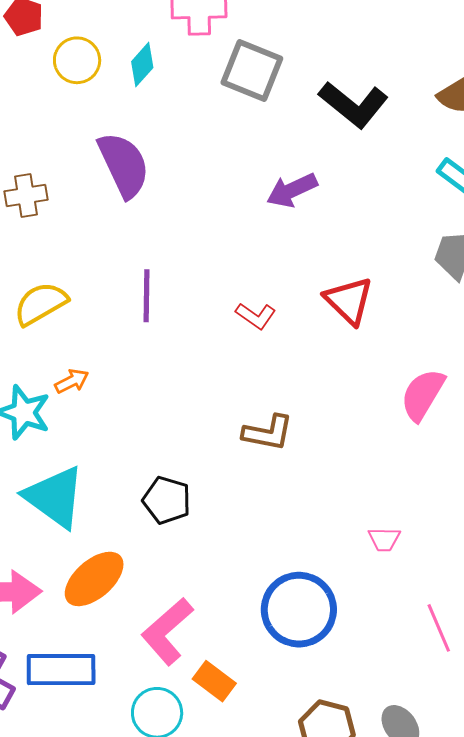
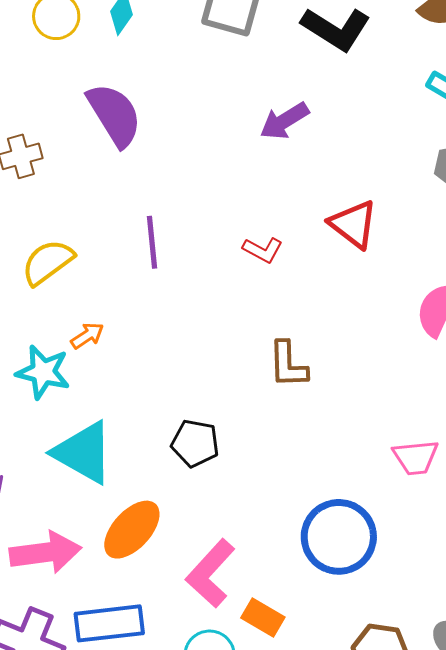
brown L-shape: (268, 433) -> (288, 365), turned 84
pink trapezoid: (384, 539) -> (416, 457), size x1.4

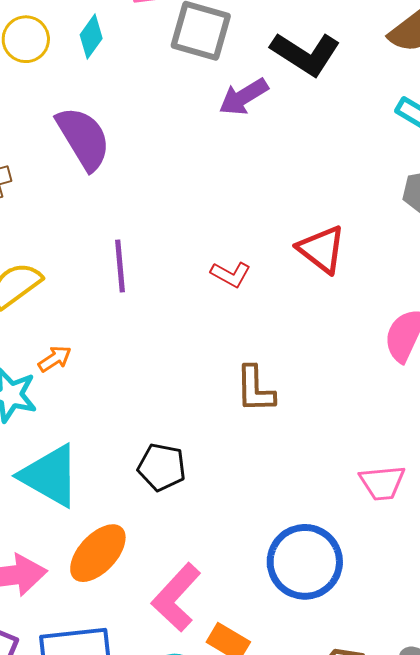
purple arrow: (284, 121) -> (243, 97), moved

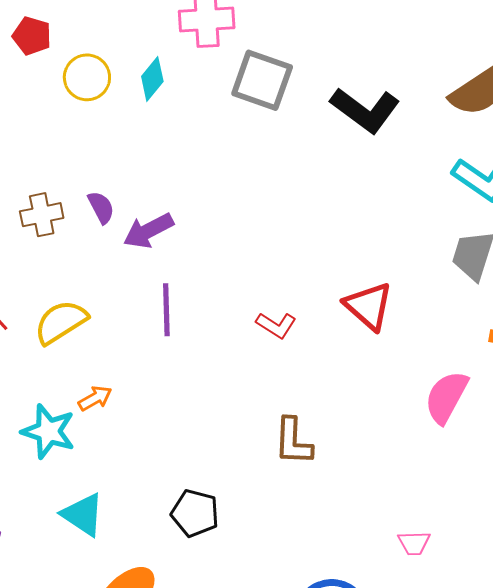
purple arrow: (243, 97) -> (148, 231), moved
purple semicircle: (83, 138) -> (101, 207), moved, size x0.5
cyan triangle: (50, 476) -> (83, 515), size x0.7
pink trapezoid: (382, 483) -> (414, 543), size x0.7

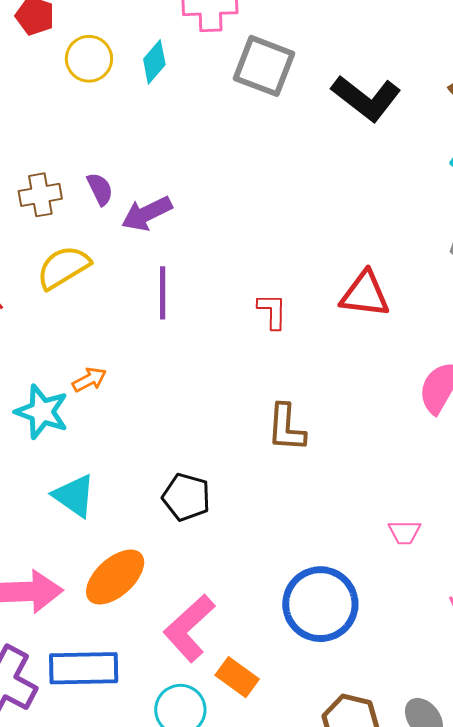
red triangle: (369, 306) -> (365, 294), turned -36
yellow semicircle: (61, 322) -> (63, 267), moved
red L-shape: (276, 325) -> (272, 311), turned -123

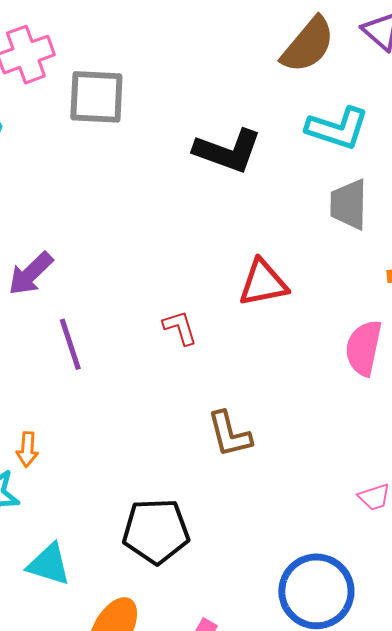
black L-shape: (366, 98) -> (228, 151), moved
orange arrow: (89, 380) -> (27, 449), turned 140
black pentagon: (186, 497) -> (156, 531), size x1.4

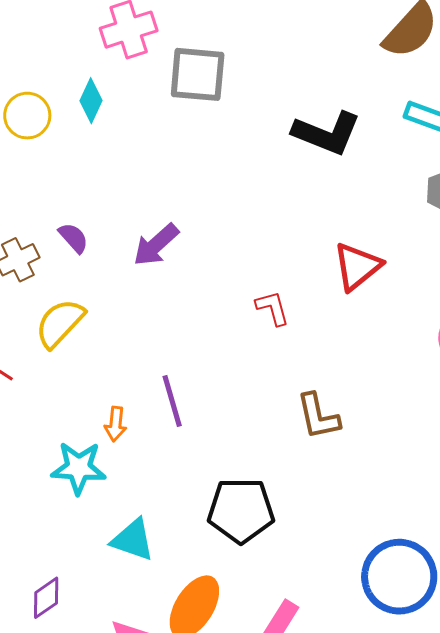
purple arrow: (31, 274) -> (156, 245), moved
red triangle: (263, 283) -> (357, 266), turned -30
purple line: (70, 344) -> (172, 401), moved

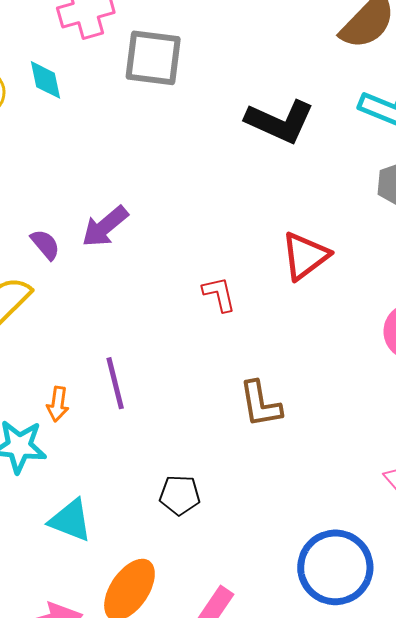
cyan diamond: (91, 101) -> (46, 80), turned -39
purple semicircle: (74, 238) -> (45, 245), moved
black pentagon: (241, 510) -> (180, 495), size x0.6

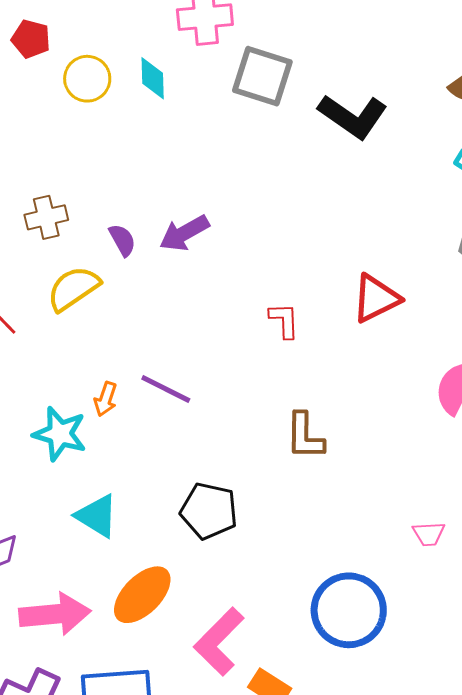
black L-shape: (280, 121) -> (353, 116), moved
purple line: (115, 383) -> (166, 389), turned -60
black pentagon: (180, 495) -> (209, 511), size x1.4

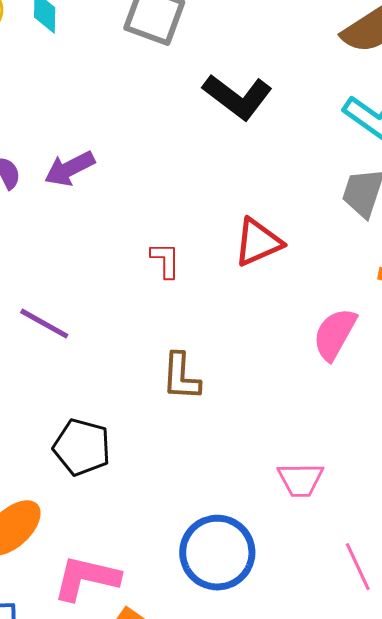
black L-shape: (353, 116) -> (238, 97), moved
pink trapezoid: (429, 534) -> (301, 480), size x1.4
pink L-shape: (219, 642) -> (86, 578), turned 56

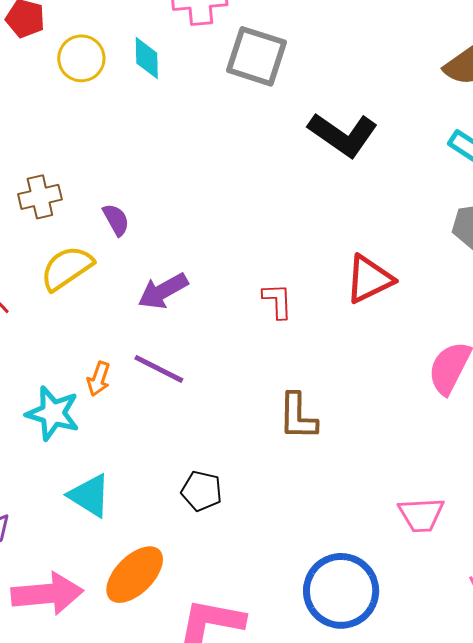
purple arrow: (70, 169) -> (163, 291), moved
black pentagon: (82, 447) -> (202, 491), size x0.7

